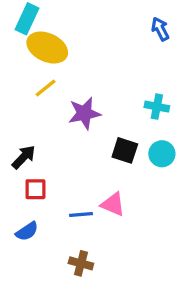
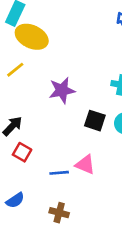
yellow line: (46, 88) -> (15, 70), moved
red square: (35, 189) -> (22, 152), turned 30
blue semicircle: (27, 231) -> (15, 200), moved

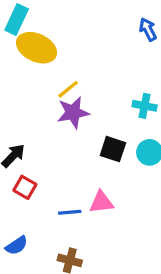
yellow line: (15, 70) -> (68, 89), moved
pink triangle: (85, 165) -> (101, 202), turned -30

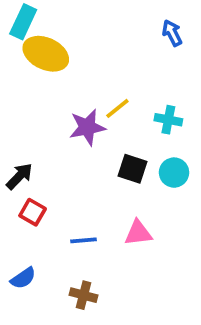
yellow line: (68, 89) -> (117, 108), moved
pink triangle: (101, 202) -> (138, 233), moved

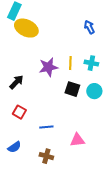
blue arrow: (172, 33) -> (89, 27), moved
yellow line: (117, 108) -> (70, 63), moved, turned -48
black arrow: (19, 176) -> (16, 82), moved
pink triangle: (138, 233) -> (77, 140), moved

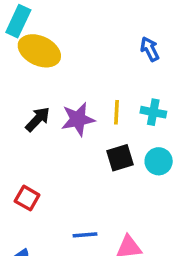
black arrow: (16, 82) -> (38, 119), moved
black square: (72, 89) -> (120, 158), turned -35
blue line: (46, 127) -> (85, 235), moved

